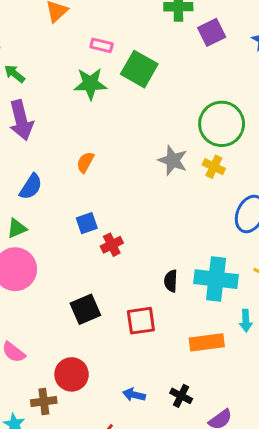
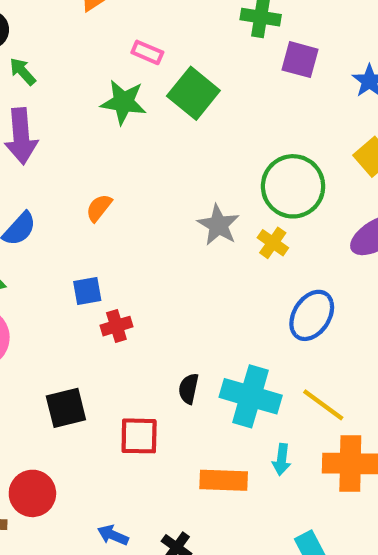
purple square: (212, 32) -> (300, 60), turned 32

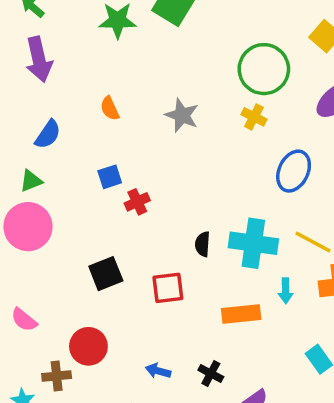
orange semicircle: (99, 208) -> (110, 108), turned -55
gray star: (218, 225) -> (182, 115), moved

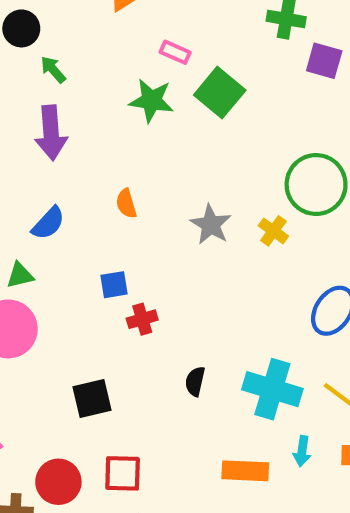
yellow cross: (254, 117) -> (273, 231), moved
black semicircle: (203, 244) -> (195, 381), moved
red square: (168, 288) -> (123, 473), moved

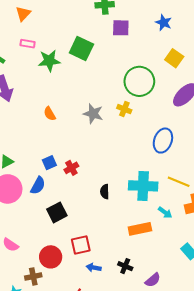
pink rectangle: (175, 52) -> (28, 44), moved
purple square: (324, 61) -> (121, 28), moved
blue semicircle: (48, 223) -> (38, 186), moved
blue square: (114, 285) -> (49, 163), moved
cyan arrow: (302, 451) -> (165, 212), turned -48

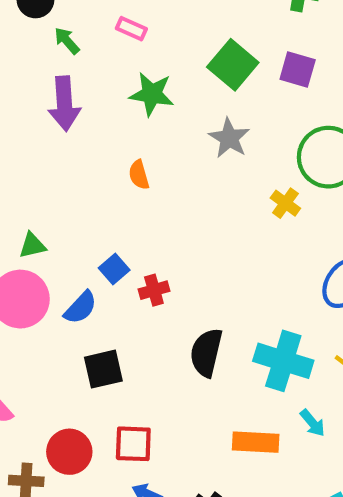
purple square: (121, 28) -> (298, 70), moved
green star: (49, 61) -> (152, 94), moved
gray star: (93, 114) -> (229, 138), moved
blue square: (49, 163) -> (114, 269), turned -32
black semicircle: (105, 192) -> (206, 353), size x1.6

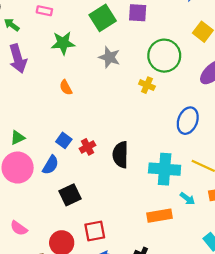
green square: (233, 65) -> (103, 18), turned 30
black semicircle: (206, 353) -> (120, 155), moved

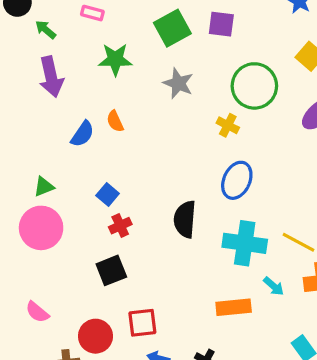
blue ellipse: (188, 121) -> (237, 180), moved
red cross: (87, 147) -> (120, 226), moved
blue semicircle: (51, 165) -> (82, 134), moved

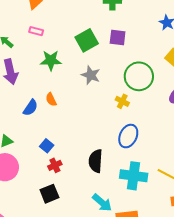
cyan arrow: (274, 286) -> (102, 203), moved, size x1.5

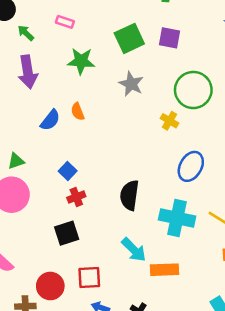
blue ellipse: (128, 136) -> (191, 166), moved

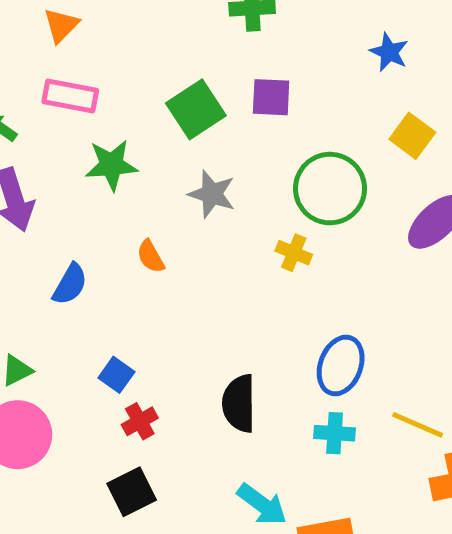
pink rectangle: (65, 22) -> (70, 96), size x1.5
orange semicircle: (78, 112) -> (151, 256), moved
blue ellipse: (191, 166) -> (341, 365), moved
cyan cross: (177, 218) -> (335, 433), size x0.6

